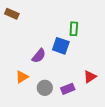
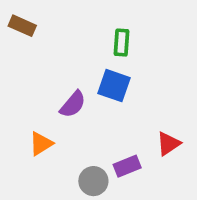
green rectangle: (74, 29) -> (122, 43), moved
gray circle: (45, 88) -> (93, 181), moved

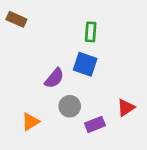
orange triangle: (41, 144) -> (30, 122), moved
gray circle: (93, 181) -> (70, 106), moved

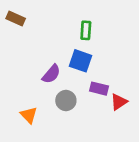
orange triangle: (30, 122) -> (29, 115), turned -42
purple rectangle: (95, 124) -> (99, 89), moved, turned 36

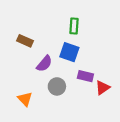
brown rectangle: (16, 18) -> (25, 41), moved

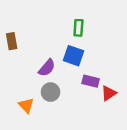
brown rectangle: (25, 41) -> (12, 41), moved, turned 56
gray circle: (57, 86) -> (51, 92), moved

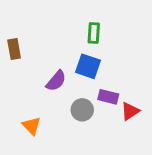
gray circle: (51, 92) -> (82, 110), moved

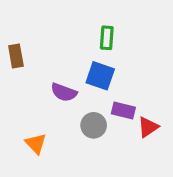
purple semicircle: (56, 81) -> (64, 92), turned 70

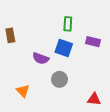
purple rectangle: (123, 110) -> (93, 42), moved
red triangle: (148, 127) -> (94, 99), moved, turned 40

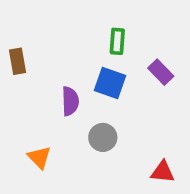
purple rectangle: (93, 42) -> (161, 72), turned 32
purple semicircle: (41, 58) -> (70, 101), turned -112

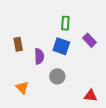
brown rectangle: (18, 61) -> (18, 44), moved

